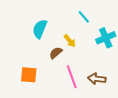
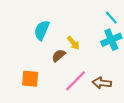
cyan line: (84, 17) -> (111, 18), moved
pink line: (72, 77) -> (75, 81), turned 65

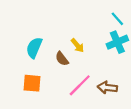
cyan semicircle: (42, 30) -> (34, 48), moved
brown semicircle: (59, 56) -> (62, 59), turned -88

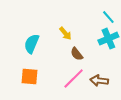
yellow arrow: (77, 45) -> (65, 33), moved
brown semicircle: (62, 59) -> (77, 54), moved

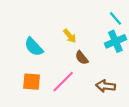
cyan semicircle: (32, 44) -> (34, 47), turned -66
pink line: (74, 78) -> (63, 82), moved

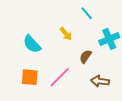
cyan line: (115, 18) -> (87, 13), moved
brown semicircle: (82, 58) -> (86, 57), moved, turned 72

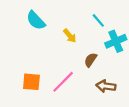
cyan line: (87, 13) -> (98, 20), moved
cyan semicircle: (32, 44) -> (36, 20), moved

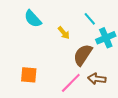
brown semicircle: (91, 60) -> (83, 55), size x1.6
pink line: (63, 82) -> (71, 83), moved

